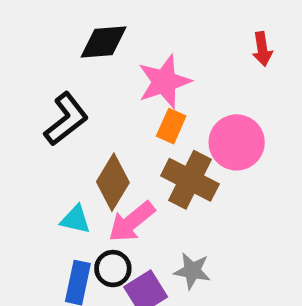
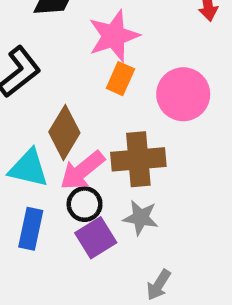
brown cross: (190, 180) -> (138, 159), moved, turned -32
cyan triangle: (76, 219) -> (28, 168), size x1.4
black circle: (113, 269) -> (85, 204), moved

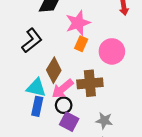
gray star: (141, 218) -> (104, 121), moved
blue rectangle: (31, 229) -> (37, 106), moved
purple square: (96, 238) -> (69, 122), turned -30

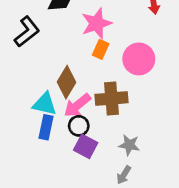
black L-shape: (32, 40) -> (27, 32), moved

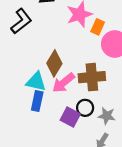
orange rectangle: (101, 49) -> (98, 27), moved
black circle: (79, 126) -> (85, 108), moved

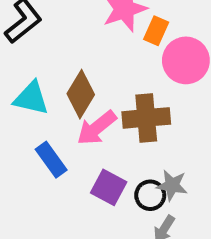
cyan triangle: (36, 82) -> (31, 98), moved
blue rectangle: (37, 101) -> (51, 160), turned -48
black circle: (85, 108) -> (150, 195), moved

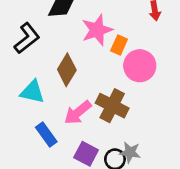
brown diamond: (81, 94) -> (67, 70), moved
brown cross: (146, 118) -> (112, 106), turned 32

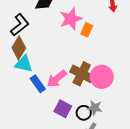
pink circle: (140, 66) -> (102, 77), moved
brown diamond: (67, 70) -> (19, 48), moved
blue rectangle: (46, 134) -> (38, 84), moved

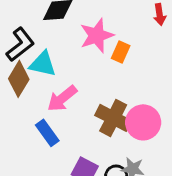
cyan triangle: (24, 64) -> (43, 64), moved
pink arrow: (57, 79) -> (62, 98), moved

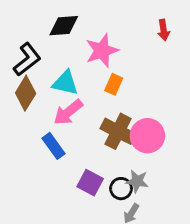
orange rectangle: (121, 52) -> (114, 84), moved
cyan triangle: (43, 64) -> (65, 83), moved

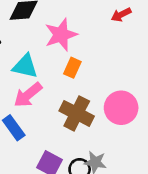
red arrow: (164, 30) -> (121, 15), turned 72
pink circle: (147, 136) -> (121, 108), moved

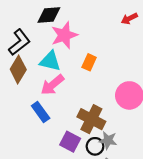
pink star: (61, 35) -> (64, 35), moved
brown cross: (77, 113) -> (91, 119), moved

